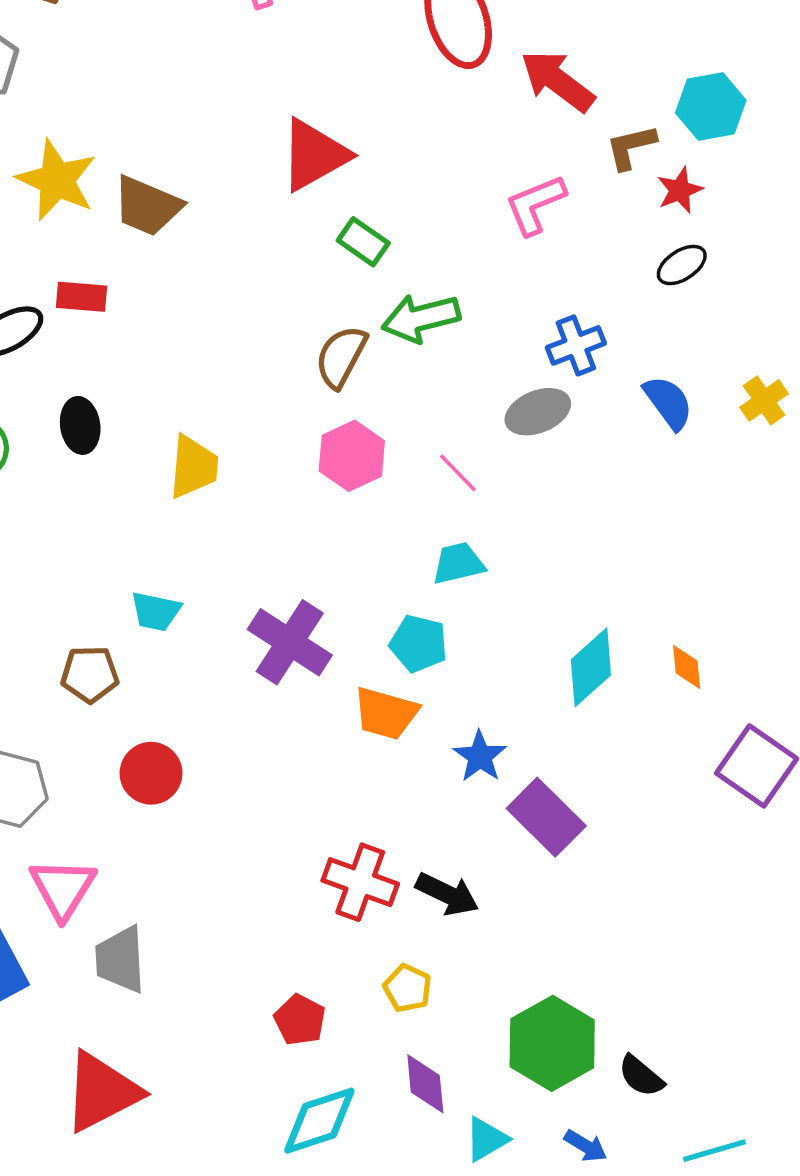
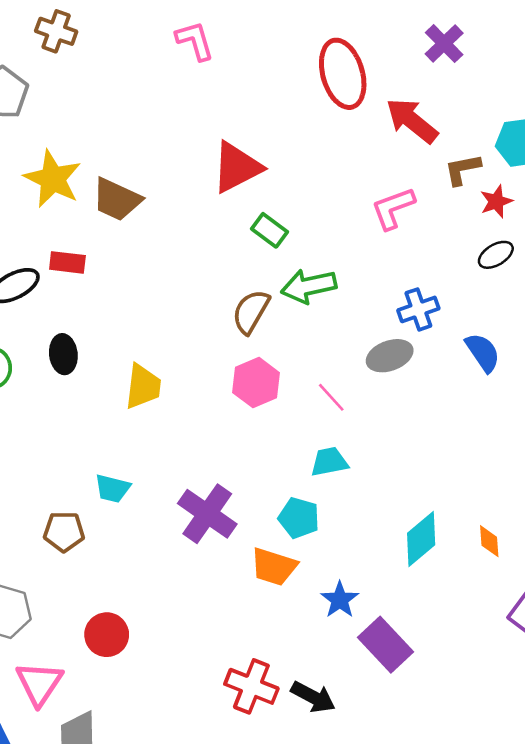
red circle: (151, 773) -> (107, 635), moved

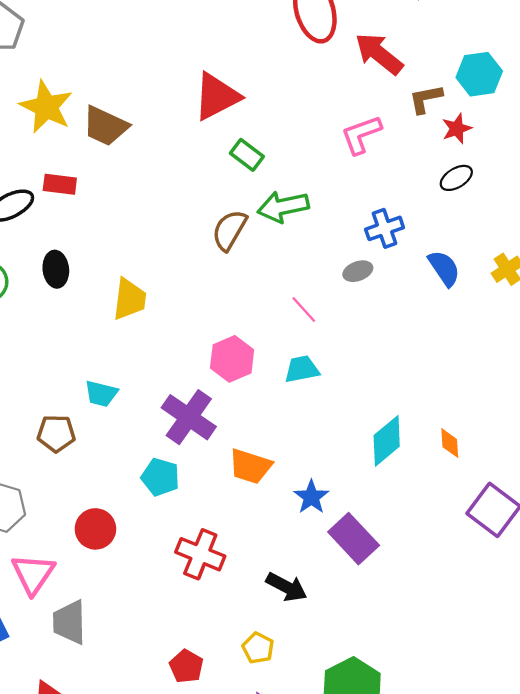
gray ellipse: (390, 356) -> (358, 271), size x0.7
pink hexagon: (256, 383) -> (232, 359), moved
cyan pentagon: (299, 518) -> (160, 477), moved
red cross: (251, 686) -> (200, 554), moved

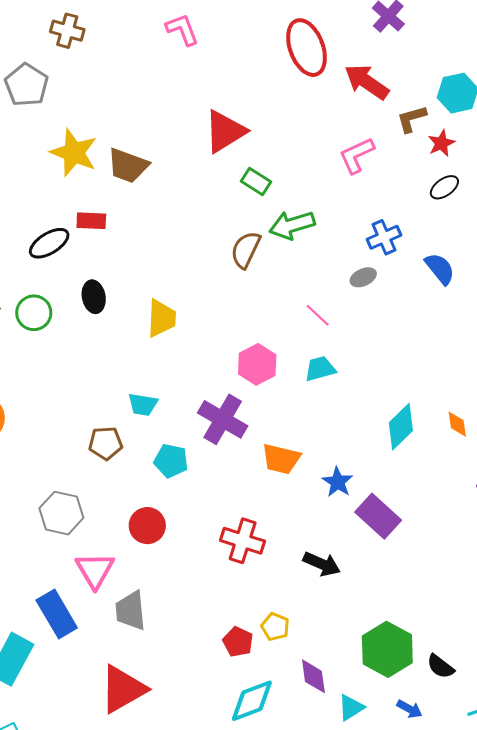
cyan pentagon: (160, 477) -> (171, 461), moved
yellow pentagon: (258, 648) -> (275, 627), moved

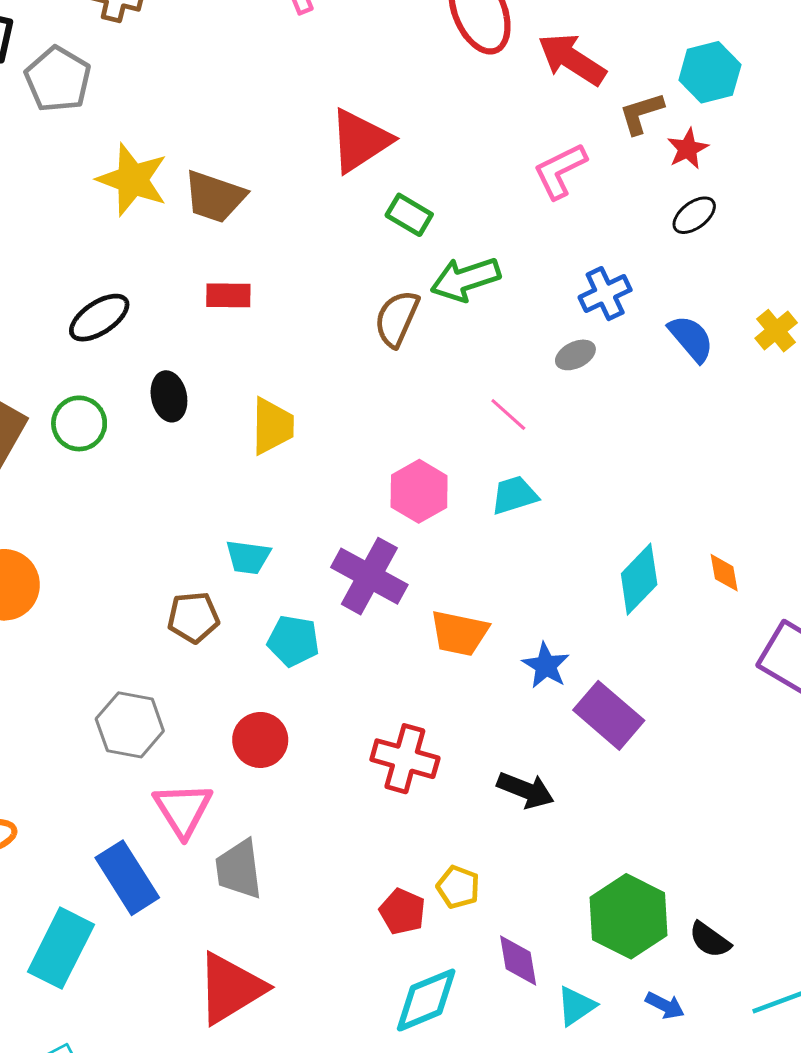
red rectangle: (91, 221) -> (228, 295), moved

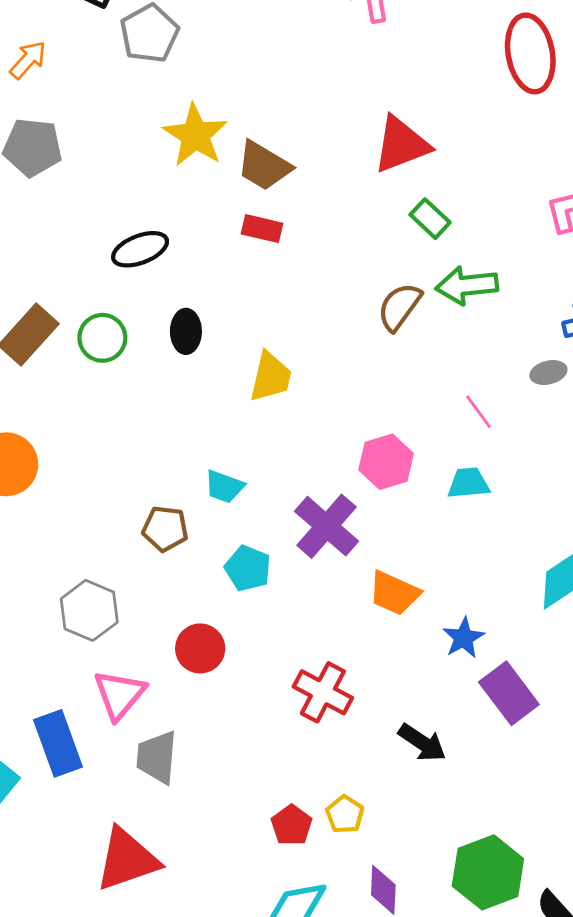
red rectangle: (228, 295) -> (262, 229), moved

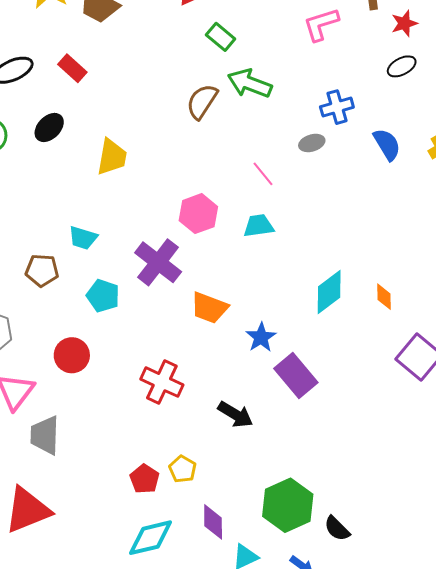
red rectangle: (262, 229) -> (72, 68), moved, turned 32
green arrow: (467, 285) -> (250, 83), turned 30
black ellipse: (186, 331) -> (49, 127), turned 48

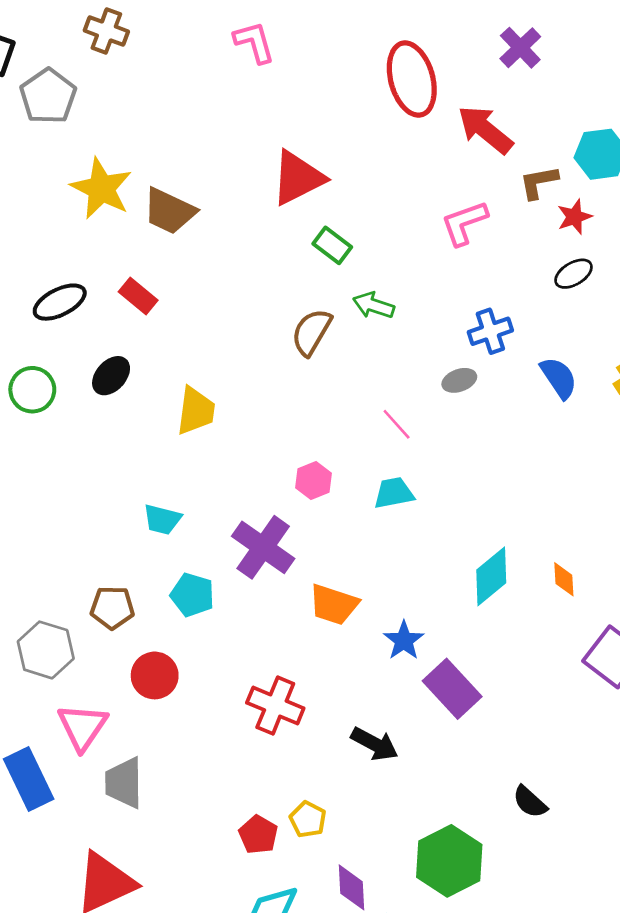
green arrow: (250, 83) -> (374, 305), size x0.7
pink hexagon: (198, 214) -> (314, 480), size x0.7
brown pentagon: (42, 270) -> (112, 608), moved
black semicircle: (337, 529) -> (530, 802), moved

